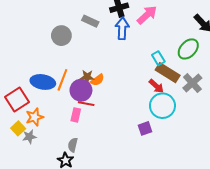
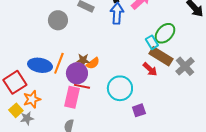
green ellipse: (188, 49) -> (165, 33), moved
cyan circle: (162, 106) -> (120, 88), moved
pink rectangle: (76, 115) -> (72, 97), size x1.5

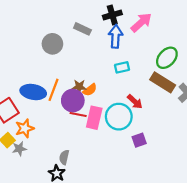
cyan rectangle: (152, 42) -> (122, 67), moved, turned -72
red arrow: (150, 69) -> (135, 102), moved
pink rectangle: (72, 97) -> (94, 118), moved

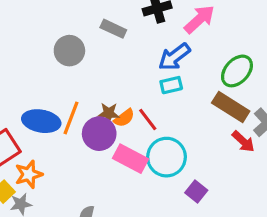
blue arrow: (116, 36) -> (174, 57), moved, turned -130
red arrow: (135, 102) -> (243, 141), moved
red line: (78, 114) -> (148, 120), moved, turned 42
pink rectangle: (94, 118) -> (130, 159), turned -75
purple square: (139, 140) -> (196, 192), turned -32

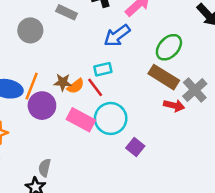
cyan rectangle: (171, 85) -> (103, 69), moved
purple circle: (99, 134) -> (42, 106), moved
red arrow: (243, 141) -> (174, 106), turned -30

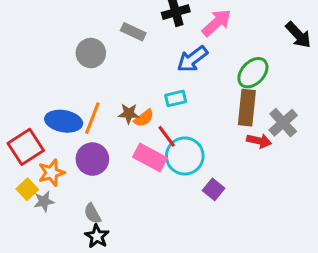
brown rectangle: (164, 77) -> (247, 108), turned 64
red line: (95, 87) -> (167, 136), moved
purple circle: (42, 106) -> (92, 159), moved
gray semicircle: (45, 168) -> (92, 214), moved, turned -42

